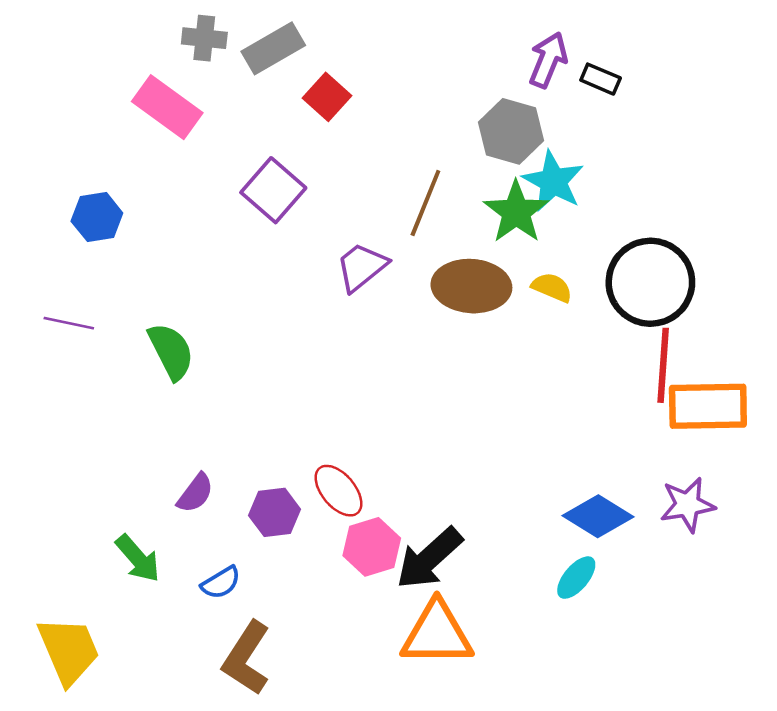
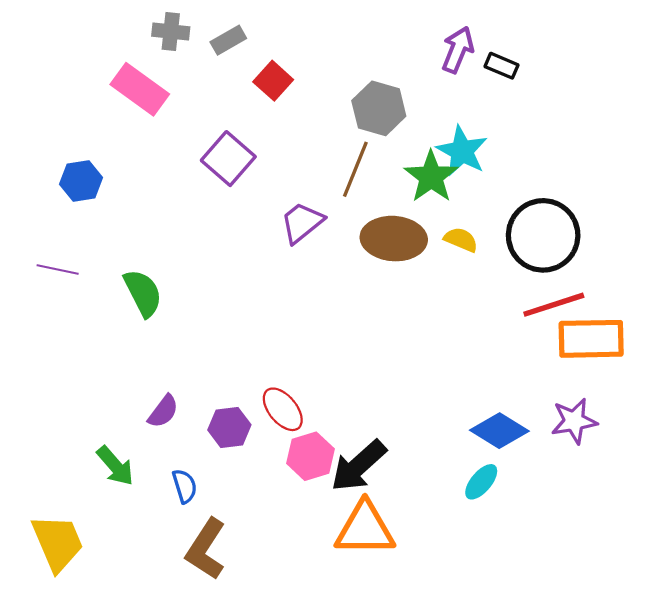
gray rectangle: (273, 48) -> (228, 40), size x0.7
gray hexagon: (511, 131) -> (379, 108), moved
red line: (663, 365) -> (554, 305), turned 68
blue semicircle: (221, 583) -> (185, 486), turned -76

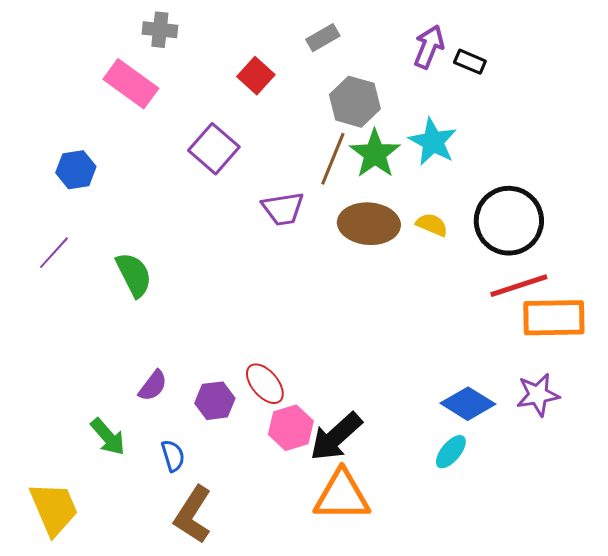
gray rectangle: (228, 40) -> (323, 38), moved
green star: (431, 177) -> (375, 154), moved
purple trapezoid: (302, 223) -> (283, 209), turned -150
purple line: (58, 270) -> (54, 253), turned -60

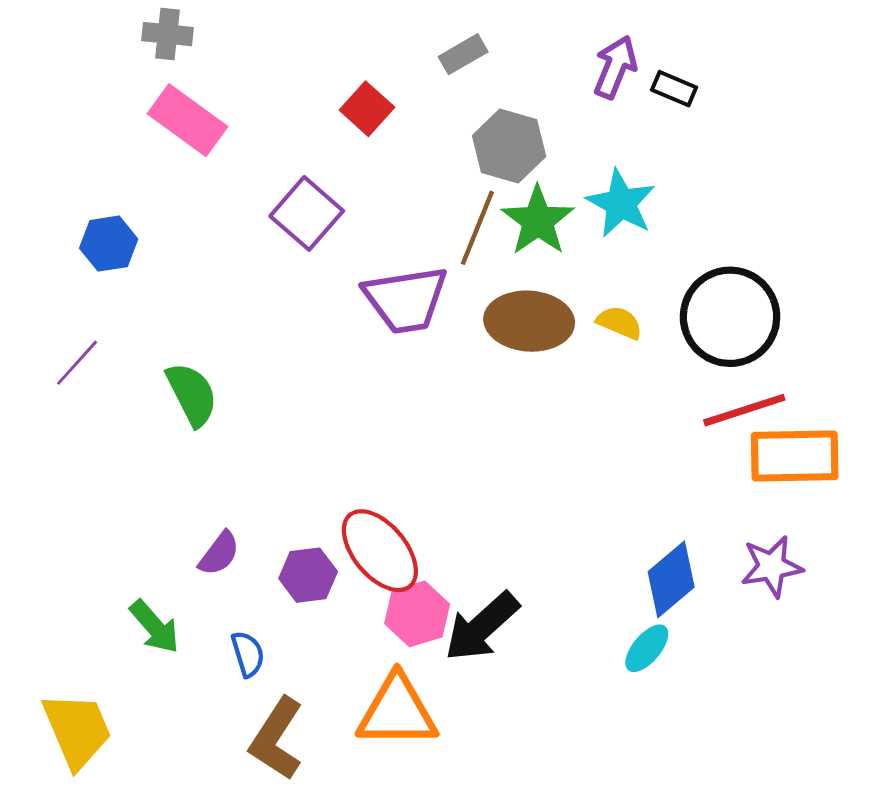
gray cross: (160, 30) -> (167, 34), moved
purple trapezoid: (283, 209) -> (406, 300), size x1.4
red ellipse: (265, 384) -> (380, 551), size x1.4
blue diamond: (468, 404) -> (671, 579), turned -72
orange triangle: (342, 496) -> (397, 711), moved

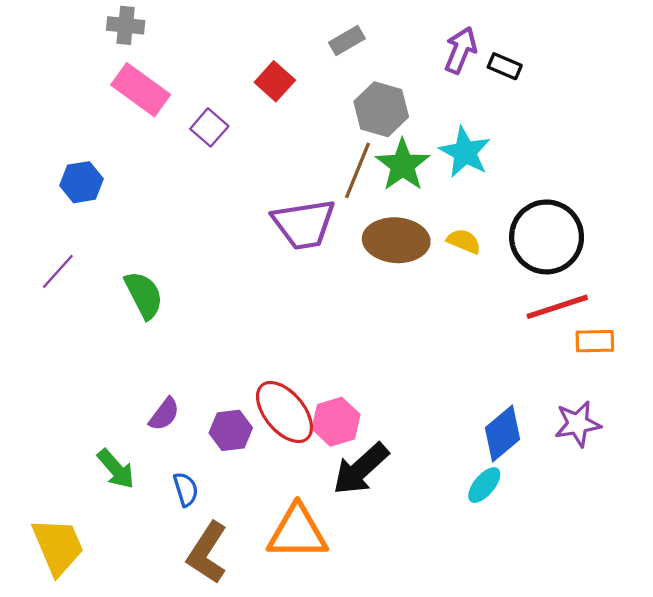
purple square: (307, 213) -> (209, 127), moved, size x0.7
orange rectangle: (795, 456) -> (595, 341), size x0.6
pink hexagon: (417, 614) -> (336, 422), moved

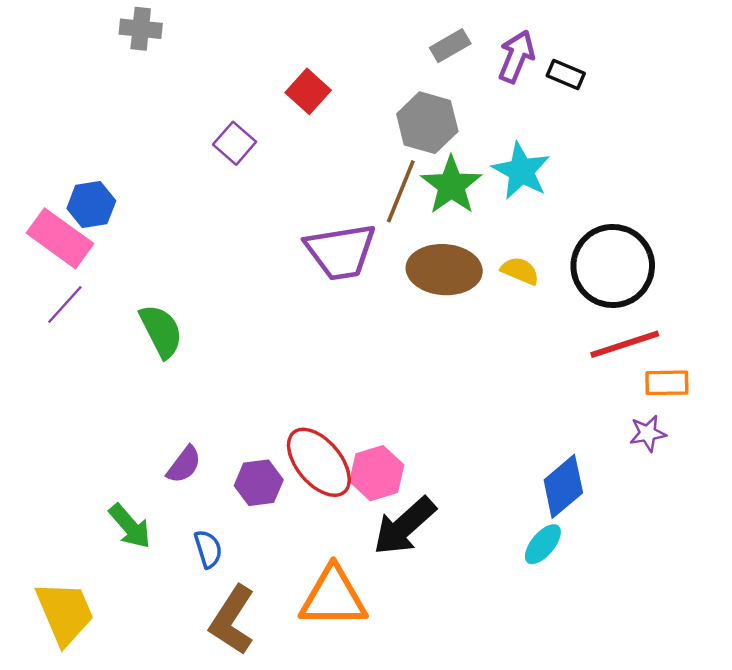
gray rectangle: (347, 40) -> (450, 46), moved
pink rectangle: (141, 90) -> (60, 238), moved
purple star: (578, 424) -> (648, 433), moved, size x0.7

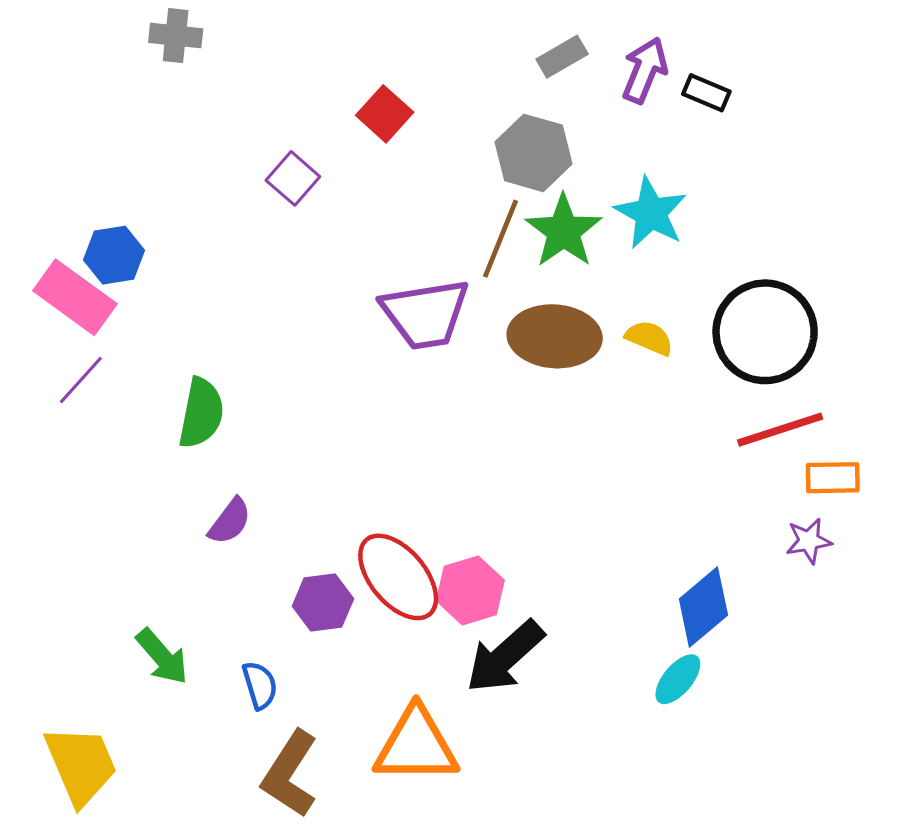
green semicircle: (161, 331) -> (201, 413), turned 38
purple semicircle: (184, 465) -> (230, 521), moved

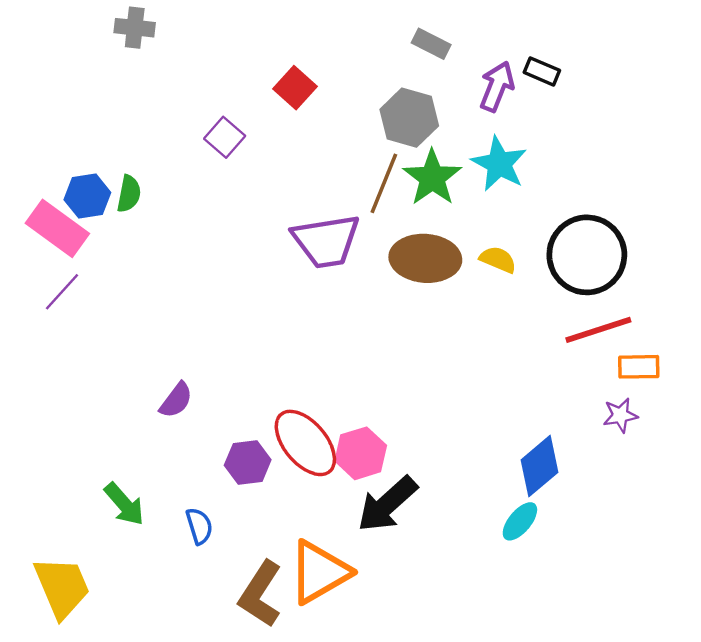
gray rectangle: (562, 57) -> (431, 44), turned 57
purple arrow: (645, 70) -> (497, 86), moved
green semicircle: (201, 413) -> (129, 194), moved, size x0.7
orange triangle: (416, 745) -> (319, 572), turned -30
brown L-shape: (290, 774) -> (260, 594), moved

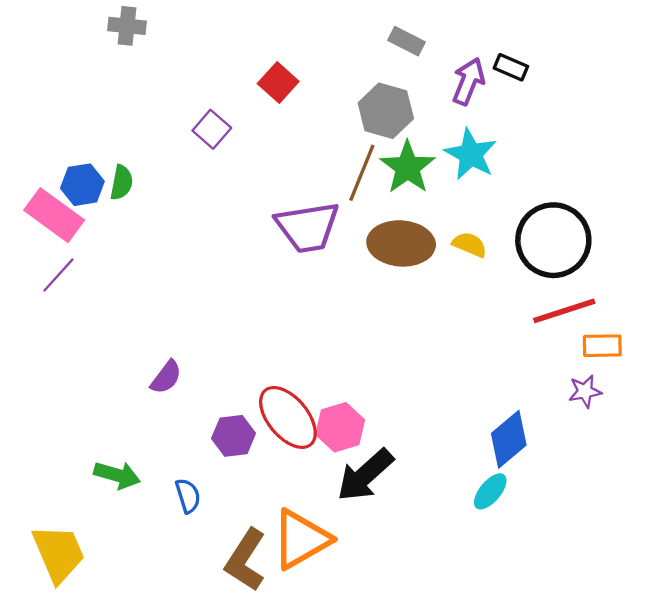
green arrow: (124, 504) -> (117, 475), turned -33

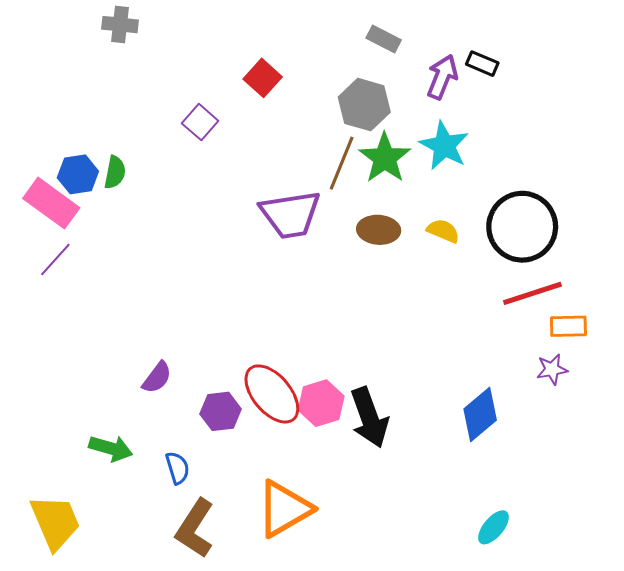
brown ellipse: (401, 243) -> (379, 230), size x0.7
purple semicircle: (166, 377) -> (157, 378), moved
black arrow: (365, 475) -> (369, 418), moved, turned -68
cyan ellipse: (490, 491) -> (493, 527), moved
brown L-shape: (246, 560) -> (195, 528), moved

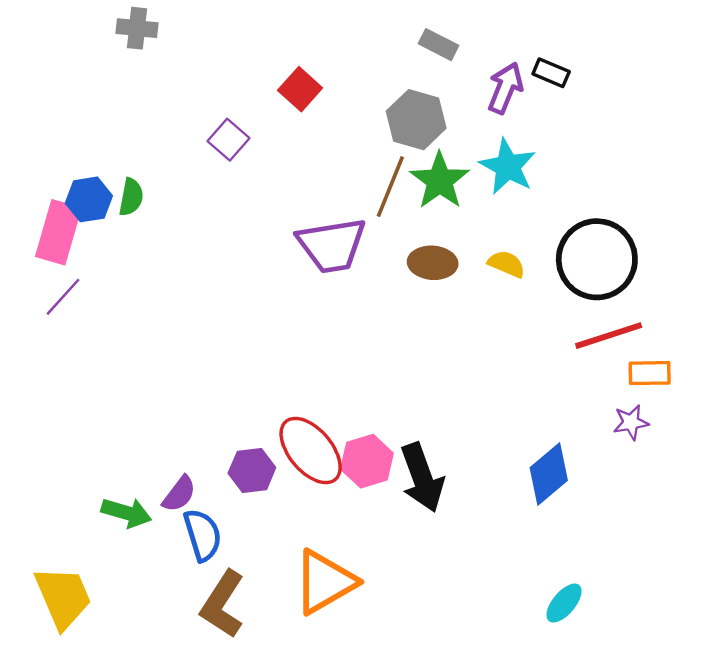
pink rectangle: (51, 203) -> (58, 232), turned 70
purple semicircle: (157, 378) -> (179, 494), moved
blue semicircle: (177, 468) -> (203, 535), size x1.4

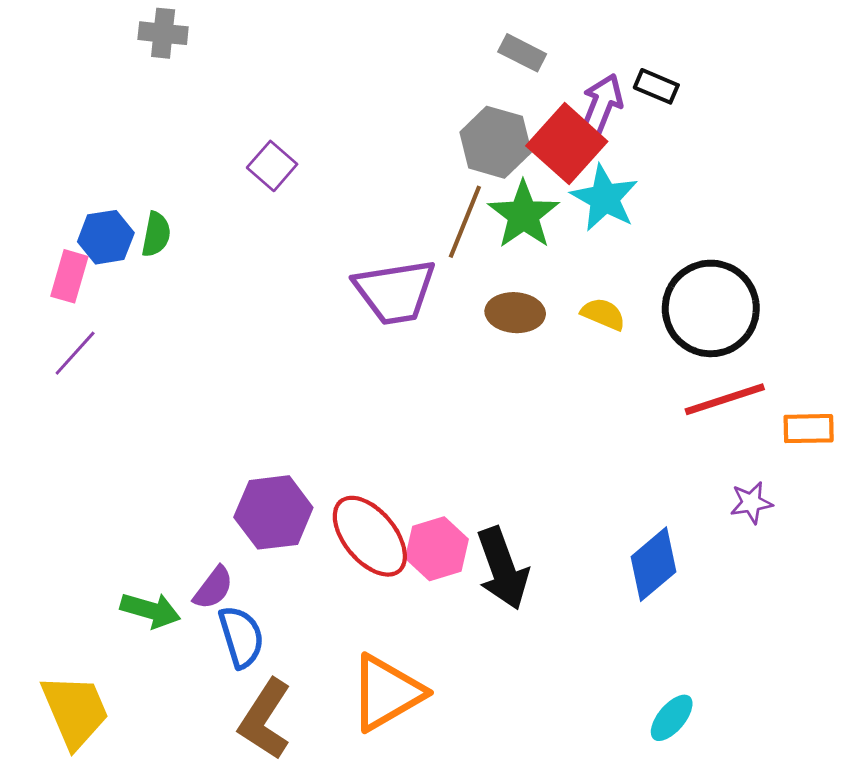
red square: (300, 89) -> (567, 144), moved, size x1.5
pink rectangle: (58, 232) -> (69, 276), size x0.7
orange rectangle: (650, 373) -> (809, 429), moved
purple hexagon: (252, 470) -> (273, 512), moved, size x1.4

